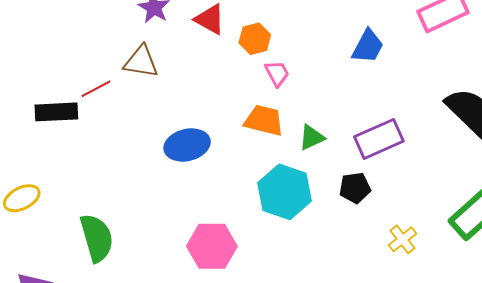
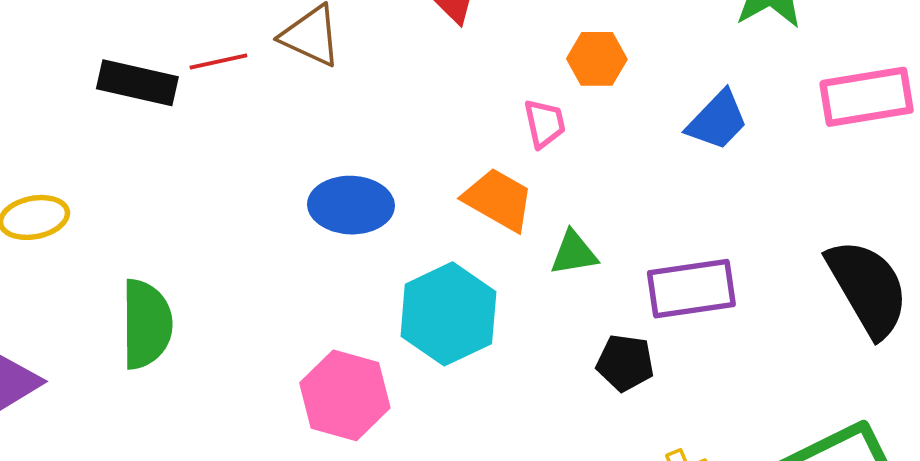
orange hexagon: (255, 39) -> (597, 59), moved
cyan hexagon: (285, 192) -> (448, 314), moved

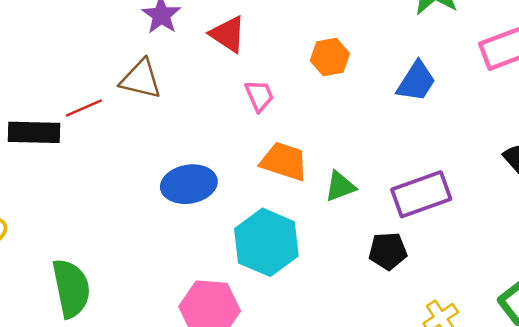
pink trapezoid: (545, 123) -> (259, 96), moved

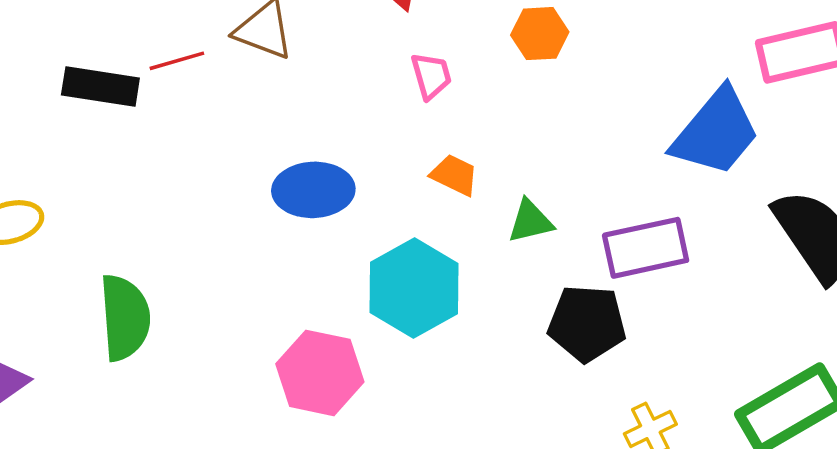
blue trapezoid: (416, 81) -> (716, 132), moved, size x1.5
orange trapezoid: (284, 161) -> (454, 175), size x0.7
black pentagon: (388, 251) -> (587, 323), size x1.4

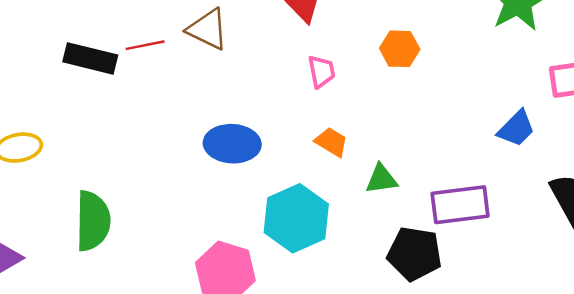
blue trapezoid: (716, 132) -> (516, 129), size x0.6

